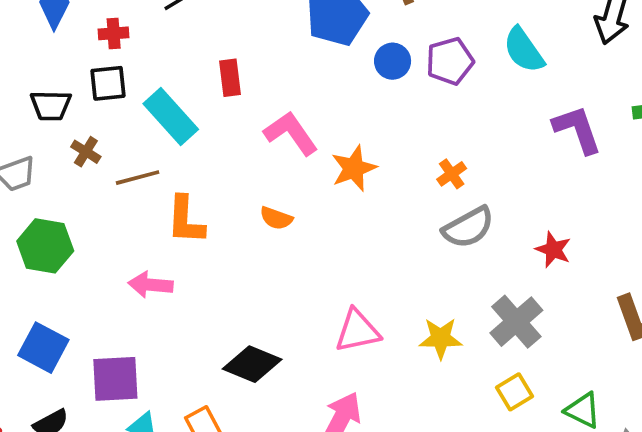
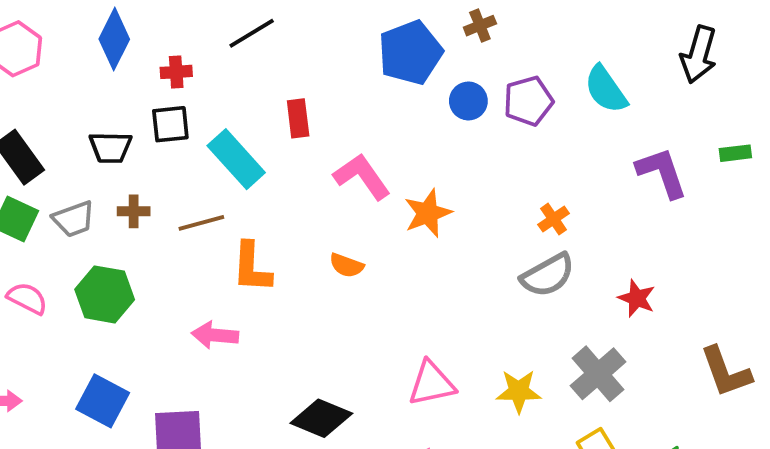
brown cross: (86, 152) -> (134, 211), moved, turned -32
orange cross: (452, 174) -> (554, 219), moved

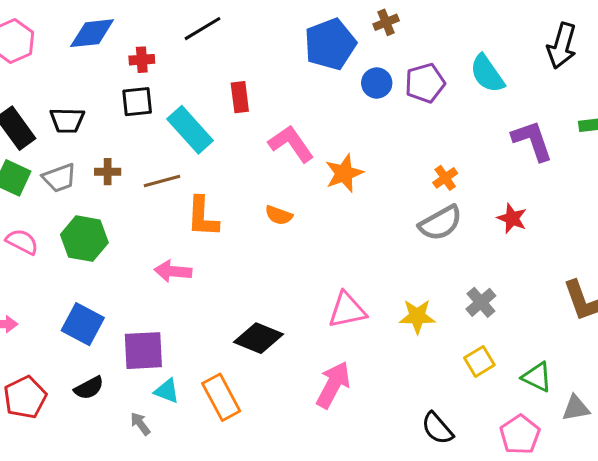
blue diamond: (114, 39) -> (92, 33), turned 57
black trapezoid: (110, 147) -> (67, 120), moved
red star: (637, 298) -> (512, 218), moved
gray cross: (598, 374) -> (481, 302), size x0.7

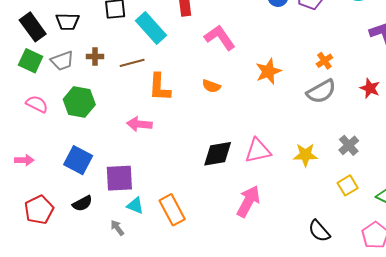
orange star: (344, 173) -> (268, 71), moved
black diamond: (258, 338) -> (218, 154), moved, turned -32

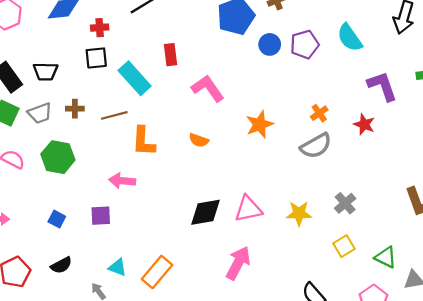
red star: (370, 88) -> (364, 124), moved
blue square: (78, 160) -> (57, 219), size x0.6
purple square: (119, 178) -> (101, 216), moved, size x0.7
orange rectangle: (172, 210) -> (157, 272), turned 68

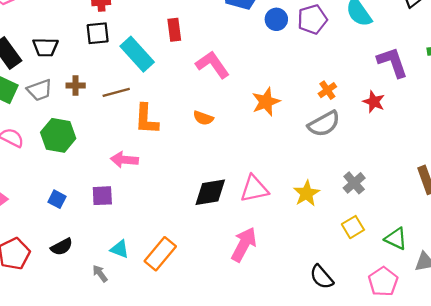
yellow star: (299, 213) -> (307, 193), turned -30

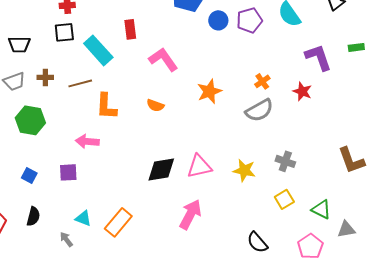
gray cross: (354, 183) -> (285, 161), turned -30
yellow star: (307, 193) -> (244, 170), turned -30
black semicircle: (62, 247) -> (33, 216), turned -48

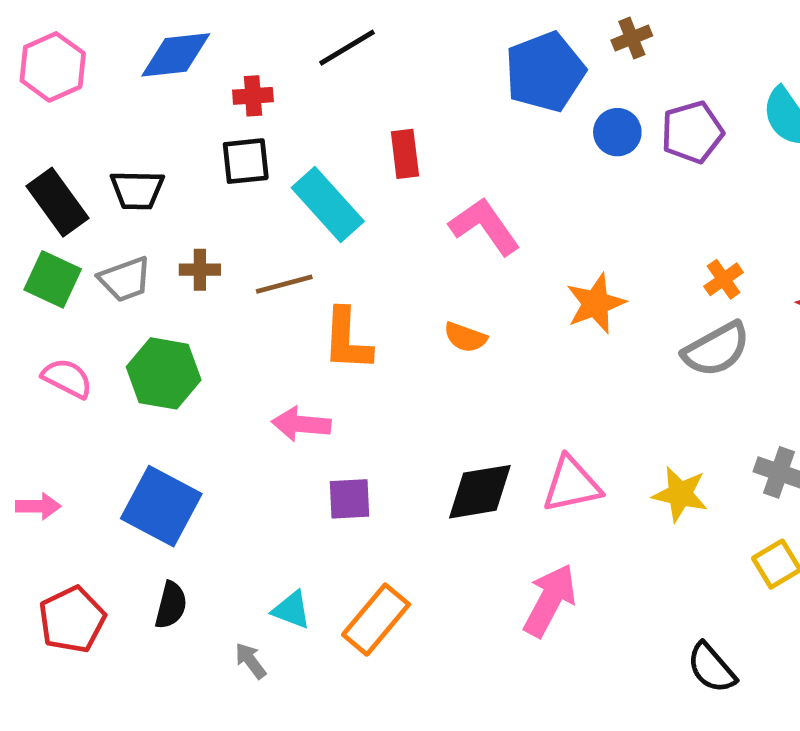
purple square: (68, 172) -> (349, 499), moved
blue square: (29, 175) -> (161, 506), size x2.0

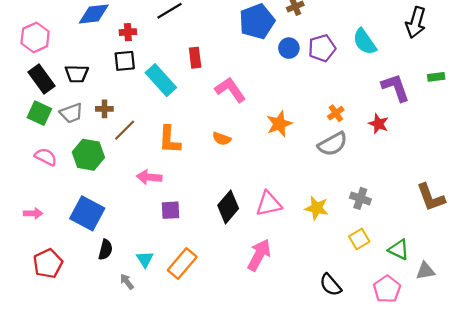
pink hexagon: (53, 67) -> (35, 37), moved
brown line: (284, 284) -> (125, 130), moved, turned -30
black diamond: (480, 492) -> (228, 207), turned -40
black semicircle: (171, 605) -> (105, 250), moved
cyan triangle: (292, 610) -> (145, 259), turned 36

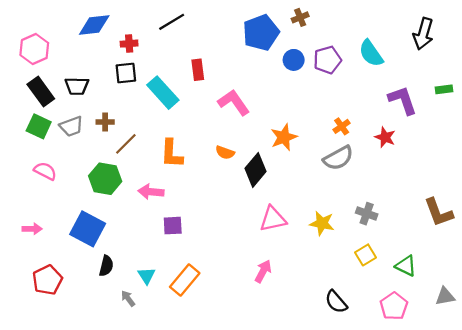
green hexagon: (88, 155) -> (105, 179), moved
black diamond: (228, 207) -> (255, 170), moved
pink arrow: (259, 255) -> (263, 271), size x0.7
gray triangle: (425, 271) -> (445, 296), moved

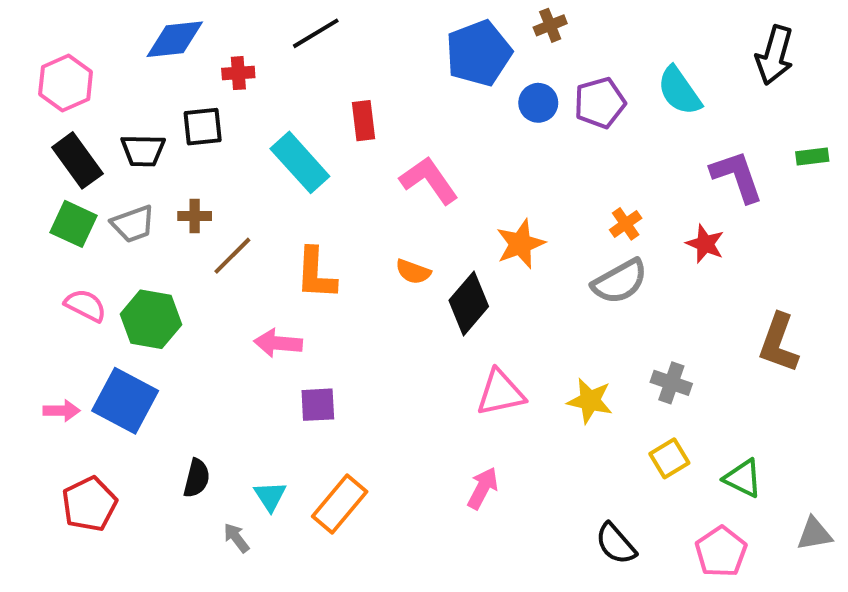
black square: (126, 73) -> (203, 127), moved
green hexagon: (105, 179) -> (151, 319), moved
brown L-shape: (439, 212) -> (779, 343), moved, turned 40
blue square: (88, 229) -> (125, 401), moved

